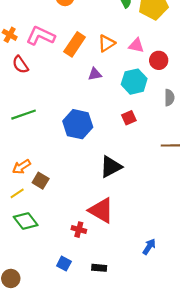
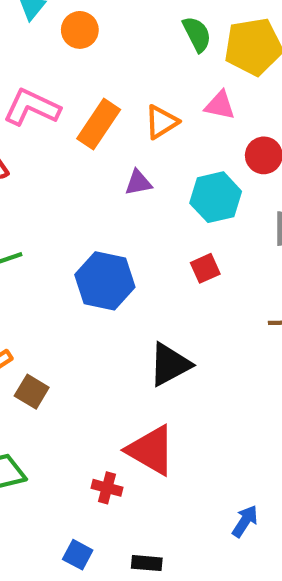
pink triangle: (136, 45) -> (220, 105), moved

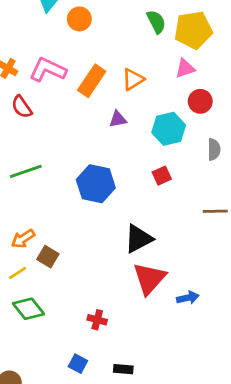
pink triangle: (220, 105) -> (185, 68), moved, turned -30
red triangle: (151, 450) -> (149, 279), moved, turned 42
blue arrow: (245, 521) -> (188, 298), moved, turned 45

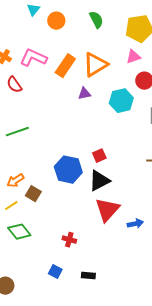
green semicircle: (156, 22) -> (96, 20), moved
orange triangle: (133, 79) -> (95, 65), size x1.5
red square: (162, 176) -> (99, 156), moved
blue hexagon: (96, 184) -> (68, 170), moved

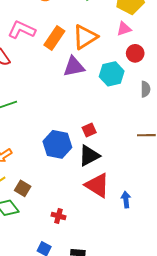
purple triangle: (84, 94) -> (74, 67), size x1.6
brown square: (33, 194) -> (23, 188), moved
red triangle: (107, 210) -> (97, 185), turned -40
blue arrow: (135, 224) -> (126, 200), turned -84

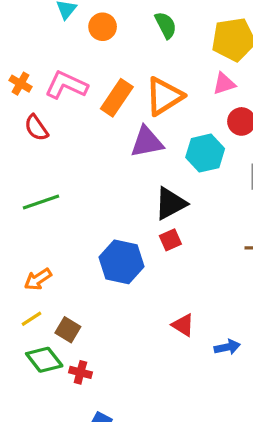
black triangle: (89, 156) -> (170, 204), moved
red triangle: (97, 185) -> (183, 325), size x0.6
blue arrow: (126, 200) -> (227, 347), turned 84
red cross: (58, 216) -> (80, 372), moved

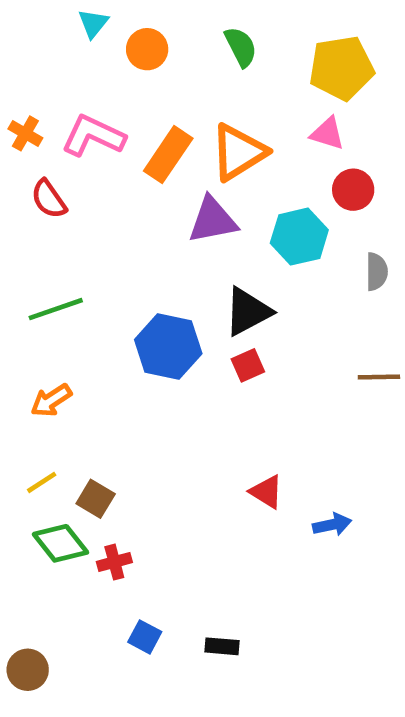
pink triangle: (224, 84) -> (327, 133), turned 35
blue hexagon: (122, 262) -> (168, 347), moved
orange arrow: (38, 279) -> (51, 400), moved
red cross: (80, 372) -> (114, 562), turned -30

